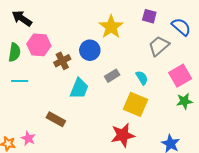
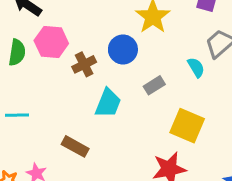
cyan semicircle: (142, 78) -> (196, 67), moved
cyan line: (20, 81) -> (17, 115), moved

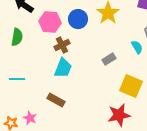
pink hexagon: (51, 42) -> (50, 22), moved
blue circle: (123, 49) -> (78, 19), moved
cyan trapezoid: (108, 103) -> (63, 68), moved

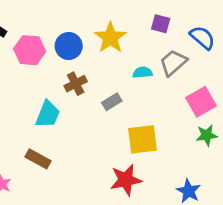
brown cross: (62, 45) -> (76, 84), moved
cyan semicircle: (137, 47) -> (143, 72), moved, turned -64
yellow square: (131, 86) -> (143, 139), turned -30

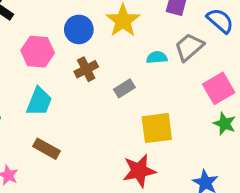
pink hexagon: (30, 50) -> (38, 52), moved
cyan trapezoid: (48, 114) -> (39, 102), moved
green star: (207, 135) -> (224, 124), turned 30

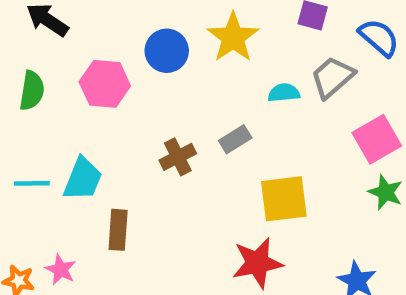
brown cross: (86, 69) -> (178, 157), moved
cyan trapezoid: (39, 102) -> (83, 179), moved
brown rectangle: (46, 149) -> (118, 230), turned 65

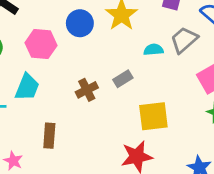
cyan trapezoid: (83, 179) -> (27, 87), moved

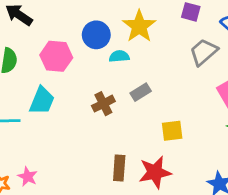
cyan semicircle: (153, 50) -> (119, 56), moved
yellow square: (153, 116) -> (172, 131), size x0.7
brown rectangle: (49, 136) -> (119, 168), moved

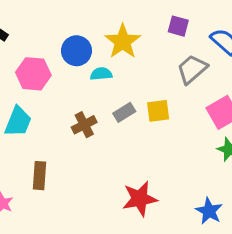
yellow square: (172, 131) -> (158, 111), moved
brown rectangle: (119, 168) -> (40, 176), moved

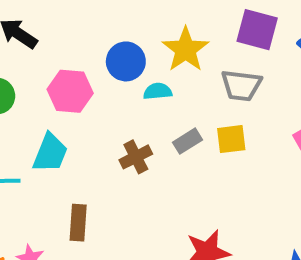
purple square: (178, 26) -> (257, 30), size x1.5
gray trapezoid: (192, 69) -> (241, 85), moved, turned -132

